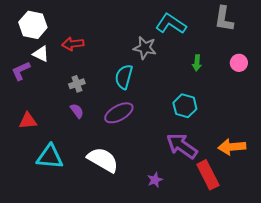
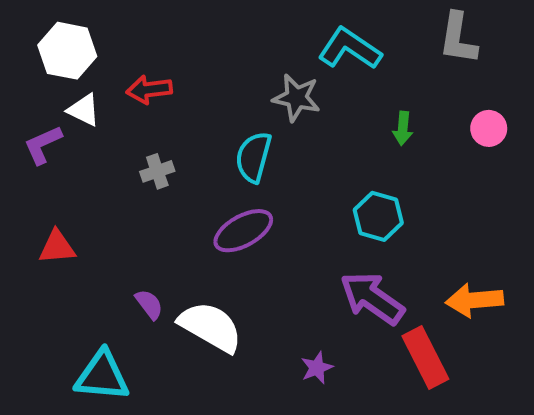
purple semicircle: (77, 111) -> (149, 304), moved
cyan triangle: (50, 157) -> (102, 376), moved

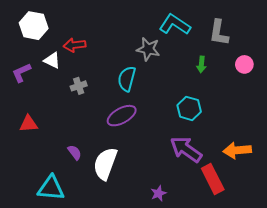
gray L-shape: (458, 38) -> (219, 33), moved
white triangle: (84, 110) -> (52, 60), moved
white semicircle: (211, 327) -> (105, 164), turned -100
purple star: (317, 368) -> (158, 193), moved

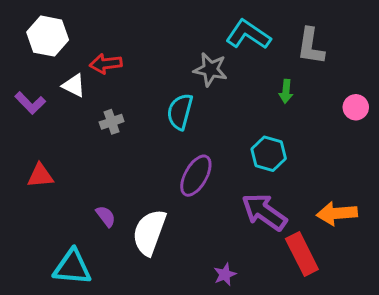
pink circle: (244, 64) -> (356, 107), moved
purple L-shape: (21, 73) -> (30, 103), turned -110
purple ellipse: (122, 116) -> (196, 176), moved, turned -32

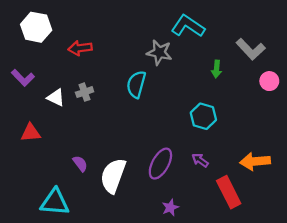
gray L-shape: (311, 46) -> (251, 49), moved, turned -52
white triangle: (74, 85) -> (56, 98), moved
purple ellipse: (196, 176) -> (160, 164), moved
purple arrow: (264, 212) -> (200, 160), size x0.5

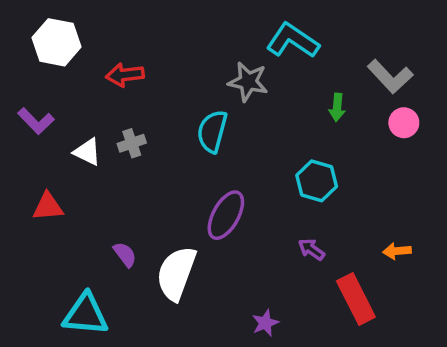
pink circle: (269, 81) -> (404, 123), moved
orange arrow: (255, 161) -> (397, 251), size x0.6
purple ellipse: (160, 164) -> (226, 215), moved

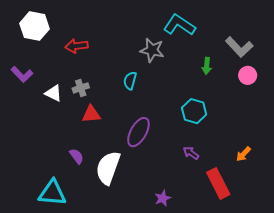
cyan semicircle: (212, 131) -> (130, 81), size x0.7
red triangle: (48, 207) -> (91, 114), moved
orange arrow: (397, 251) -> (243, 154), turned -42

